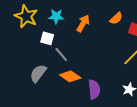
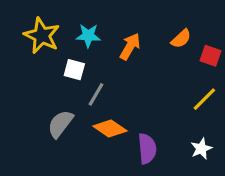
gray line: (61, 54) -> (96, 94), turned 70

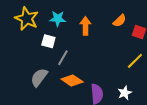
orange arrow: (130, 46) -> (85, 26), turned -30
white star: (201, 149) -> (125, 93), moved

